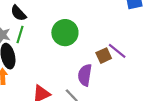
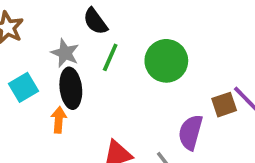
green line: (20, 35) -> (110, 57), moved

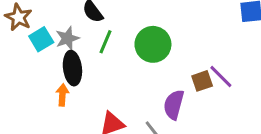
gray star: (65, 53) -> (67, 38), turned 30
cyan square: (24, 87) -> (41, 39), moved

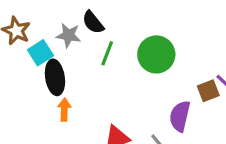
gray star: (67, 38) -> (68, 35), moved, turned 30
black ellipse: (72, 68) -> (55, 77), moved

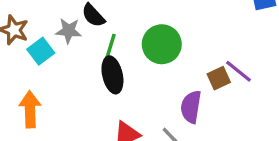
black ellipse: (55, 77) -> (112, 75), moved
orange arrow: (64, 110) -> (30, 109), moved, size x1.5

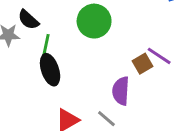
green circle: (162, 44) -> (94, 21), moved

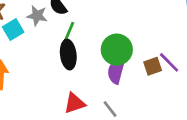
green circle: (94, 21) -> (117, 50), moved
purple semicircle: (121, 91) -> (116, 71), moved

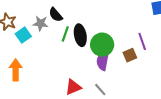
black ellipse: (68, 55) -> (80, 35), moved
purple line: (169, 62) -> (142, 41), moved, turned 30

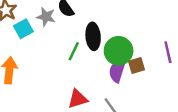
green line: (65, 34) -> (74, 51), moved
brown square: (130, 55) -> (136, 65), moved

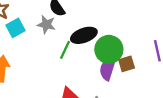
gray star: (46, 17) -> (46, 24), moved
black ellipse: (93, 36) -> (84, 35), turned 75

